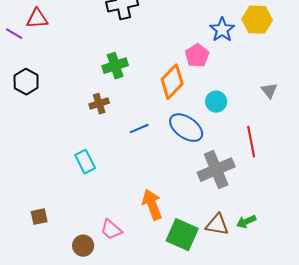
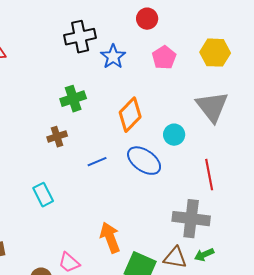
blue star: (222, 30) -> (113, 57), moved
pink pentagon: (197, 56) -> (164, 58), moved
gray triangle: (269, 91) -> (212, 107), moved, size x2.0
gray cross: (216, 170) -> (191, 219), moved, turned 30

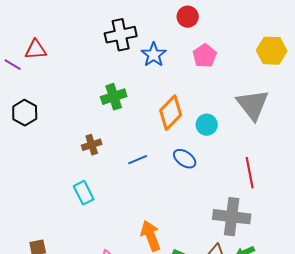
yellow hexagon: (215, 53) -> (272, 51), moved
cyan circle: (174, 135) -> (207, 125), moved
brown cross: (57, 137) -> (92, 145), moved
blue ellipse: (144, 161) -> (185, 159), size x0.7

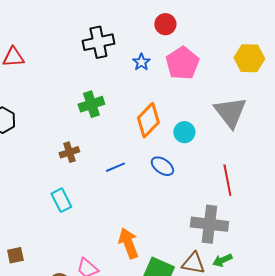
blue star: (154, 55) -> (141, 62), moved, size x0.7
pink pentagon: (205, 56) -> (182, 63), size x1.4

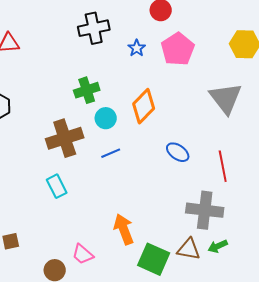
cyan circle: (184, 132) -> (106, 118), moved
brown cross: (69, 152) -> (65, 138), size x1.8
blue ellipse: (162, 166) -> (178, 152), moved

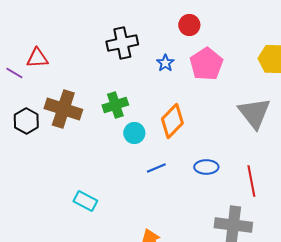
brown cross: (65, 138) -> (63, 109), moved, turned 36
blue ellipse: (178, 152) -> (206, 167), turned -35
blue line: (111, 153) -> (156, 168), moved
cyan rectangle: (57, 186) -> (85, 201), turned -35

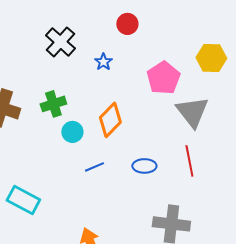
black cross: (122, 43) -> (60, 42), turned -36
pink pentagon: (206, 64) -> (163, 78), moved
red line: (251, 181) -> (189, 161), moved
cyan rectangle: (85, 201) -> (23, 200), size x1.4

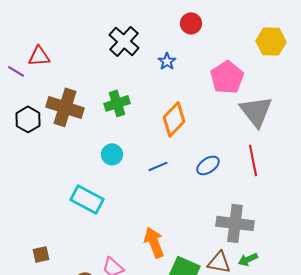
yellow hexagon: (211, 58) -> (271, 41), moved
cyan circle: (72, 132) -> (112, 154), moved
blue ellipse: (144, 166) -> (208, 165), turned -35

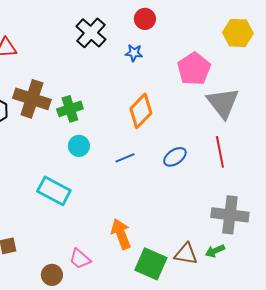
red circle: (191, 23) -> (145, 19), moved
blue star: (167, 61) -> (134, 53), turned -30
green cross: (117, 103) -> (70, 109), moved
gray cross: (235, 223) -> (230, 215), moved

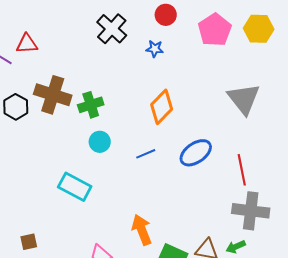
pink pentagon: (194, 69) -> (215, 30), moved
red line: (220, 152) -> (242, 170), moved
blue ellipse: (175, 157) -> (196, 153), size x1.4

